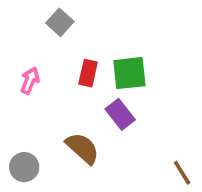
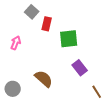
red rectangle: (88, 73) -> (47, 24), moved
purple rectangle: (120, 114) -> (80, 68), moved

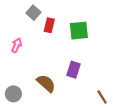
green square: (69, 39) -> (79, 31), moved
purple rectangle: (80, 68) -> (74, 70), moved, turned 56

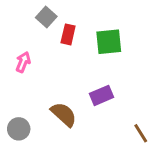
purple rectangle: (74, 70) -> (101, 95), turned 49

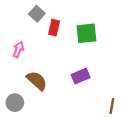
brown semicircle: (64, 114) -> (37, 81), moved
brown line: (141, 133) -> (112, 106), turned 42

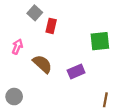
green square: (86, 33) -> (100, 41), moved
brown semicircle: (37, 81) -> (42, 64), moved

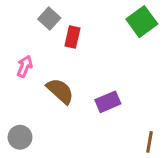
green square: (100, 41) -> (142, 22), moved, turned -30

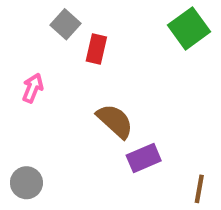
brown semicircle: (60, 91) -> (115, 121), moved
purple rectangle: (108, 102) -> (144, 158), moved

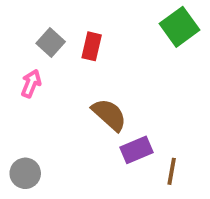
gray square: (66, 24) -> (51, 42), moved
brown line: (199, 189) -> (172, 171), moved

